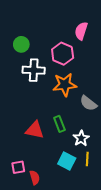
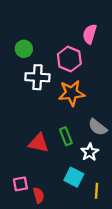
gray semicircle: (88, 103) -> (98, 127), moved
yellow line: (87, 159) -> (97, 191), moved

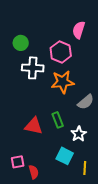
gray semicircle: (98, 127) -> (86, 102), moved, turned -78

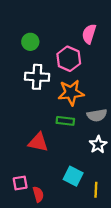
green circle: (21, 43) -> (30, 42), moved
gray semicircle: (86, 102) -> (97, 115), turned 30
green rectangle: (58, 120) -> (65, 121), moved, turned -63
white star: (79, 134) -> (98, 145), moved

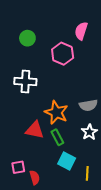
white cross: (37, 77) -> (25, 82), moved
orange star: (71, 93) -> (56, 112), moved, turned 30
green rectangle: (65, 121) -> (57, 137), moved, turned 56

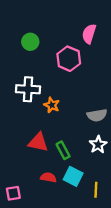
orange star: (56, 112) -> (52, 105), moved, size x0.6
pink square: (18, 167) -> (13, 193), moved
red semicircle: (35, 177) -> (48, 177), moved, turned -64

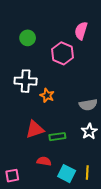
red triangle: (38, 142) -> (35, 129), turned -30
green rectangle: (63, 150) -> (57, 137), turned -70
cyan square: (73, 176) -> (67, 174), moved

